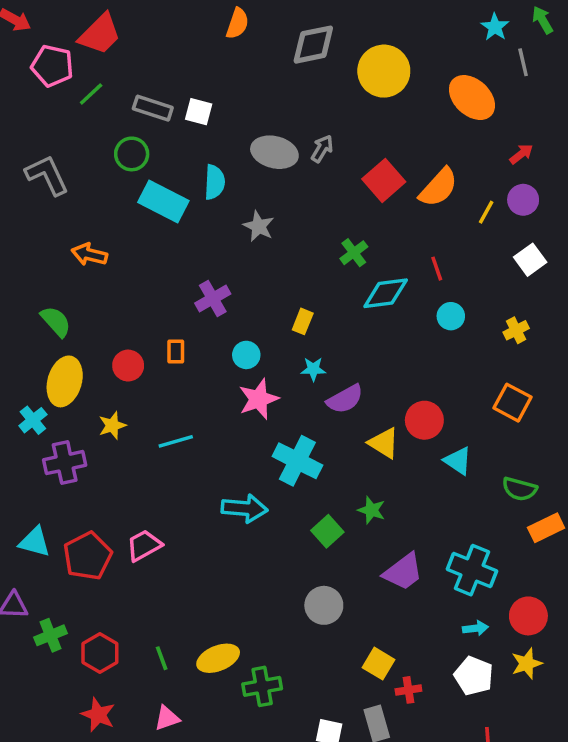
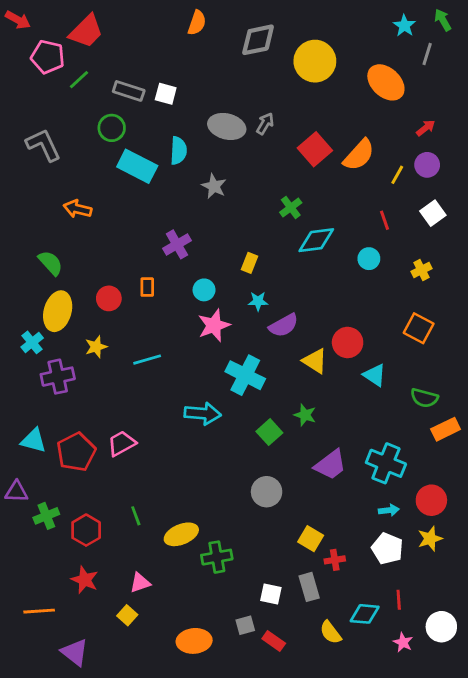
gray line: (523, 62) -> (427, 54), turned 30
red line: (437, 269) -> (385, 220), moved
green line: (162, 658) -> (136, 516), moved

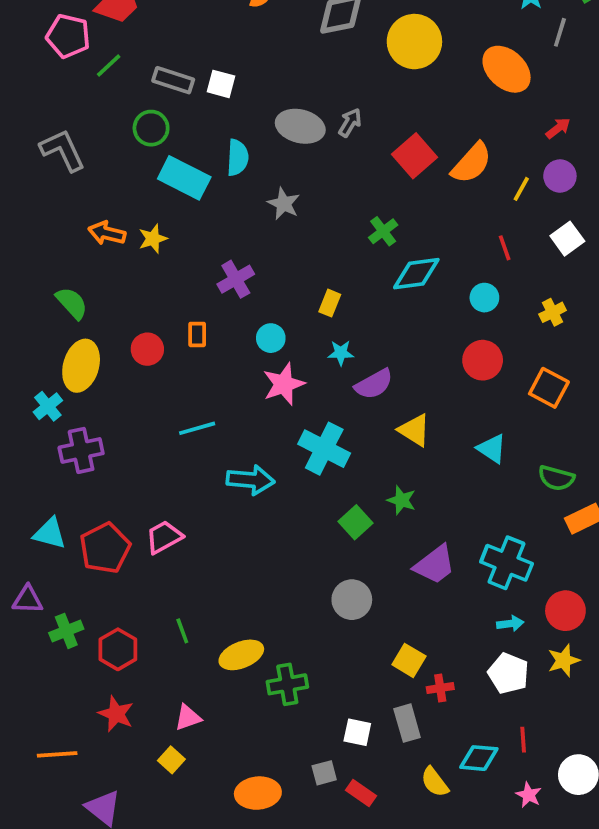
red circle: (348, 342) -> (483, 360), moved
yellow star: (96, 347) -> (153, 239), moved
cyan arrow: (203, 414) -> (251, 480), moved

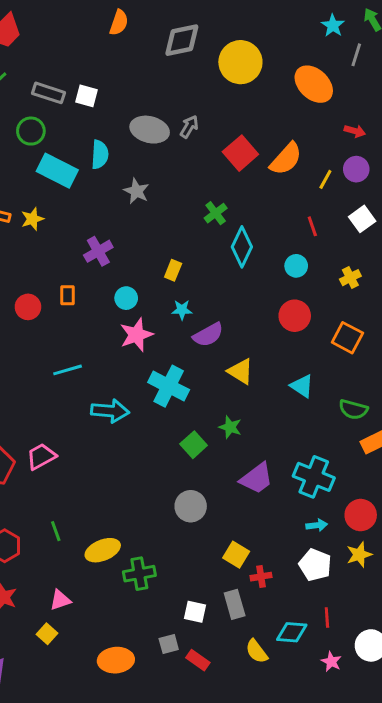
red arrow: (558, 128) -> (355, 131), turned 54
cyan diamond: (416, 274) -> (242, 247), turned -57

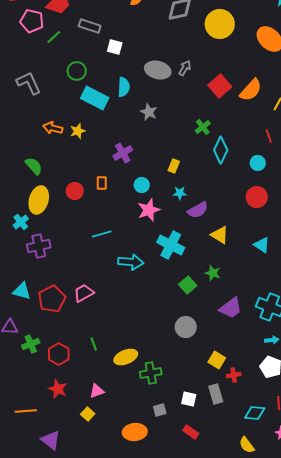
gray rectangle: (48, 93) -> (90, 26), moved
gray square: (169, 644) -> (160, 410), moved
yellow semicircle: (257, 651) -> (247, 445), moved

